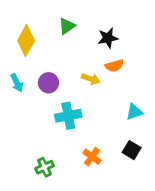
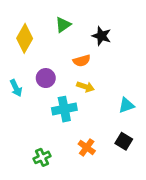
black star: (108, 38) -> (102, 36), turned 30
orange semicircle: (114, 66) -> (82, 61), moved
yellow arrow: (91, 79) -> (85, 87), moved
cyan arrow: (17, 83) -> (16, 88), moved

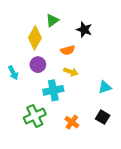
yellow diamond: (25, 38) -> (35, 38), moved
green cross: (42, 157) -> (35, 116), moved, size x1.5

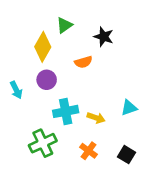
yellow arrow: (71, 72) -> (96, 118), moved
black square: (103, 117) -> (126, 155), moved

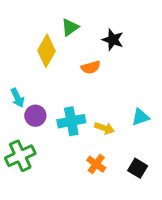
purple circle: (47, 80) -> (35, 116), moved
green cross: (43, 143) -> (20, 156), moved

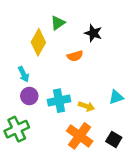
cyan arrow: (17, 98) -> (24, 74), moved
orange cross: (96, 164) -> (80, 136), size x1.6

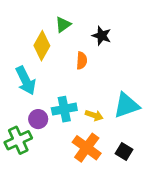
orange semicircle: (75, 56) -> (82, 61), turned -70
cyan arrow: (24, 74) -> (26, 80), size x1.6
purple circle: (29, 96) -> (38, 119), moved
cyan triangle: (116, 97) -> (127, 105), size x1.6

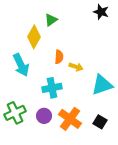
black star: (102, 36) -> (101, 12), moved
orange semicircle: (82, 61) -> (59, 57), moved
yellow arrow: (94, 115) -> (76, 67), moved
purple circle: (38, 119) -> (44, 116), moved

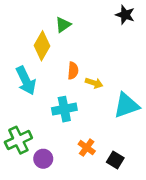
purple circle: (44, 116) -> (43, 159), moved
orange cross: (70, 119) -> (87, 148), size x0.6
black square: (100, 122) -> (115, 160), moved

